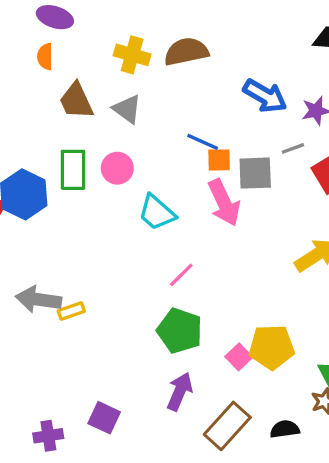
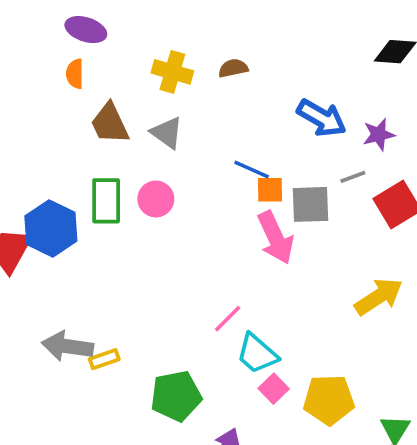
brown semicircle: (186, 52) -> (233, 68), size x0.6
cyan trapezoid: (157, 212) -> (257, 354), moved
green pentagon: (180, 331) -> (176, 396), moved, turned -30
pink square: (239, 357) -> (274, 389), moved

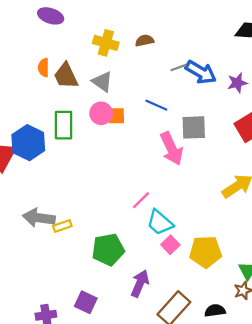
orange semicircle: (75, 74) -> (44, 68), moved
gray line: (353, 177) -> (179, 68), moved
orange square: (270, 190) -> (116, 116), moved
pink circle: (156, 199) -> (101, 113), moved

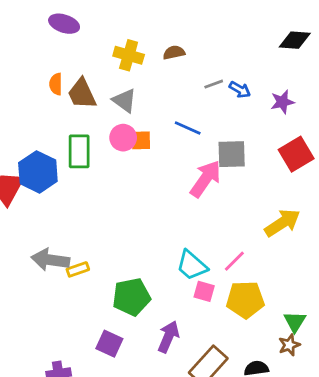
blue arrow: (201, 72) -> (240, 90), size x0.6
pink arrow: (172, 149) -> (205, 179), turned -120
pink line: (141, 200) -> (234, 261), moved
pink square: (170, 245) -> (204, 291), turned -30
purple square: (86, 302) -> (109, 344), moved

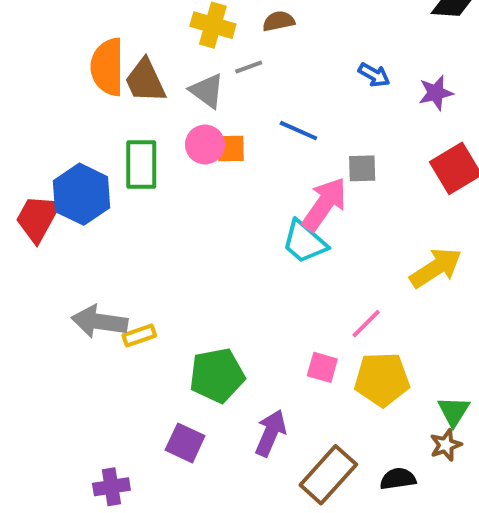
orange semicircle: (56, 84) -> (107, 67), size x1.8
gray line: (214, 84) -> (249, 67), moved
gray square: (232, 154) -> (362, 168), size x0.7
cyan trapezoid: (192, 265) -> (304, 242), moved

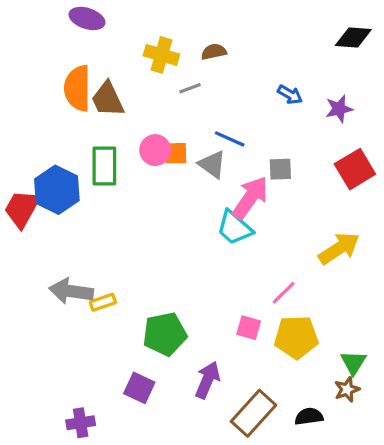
gray triangle: (207, 91) -> (212, 164), moved

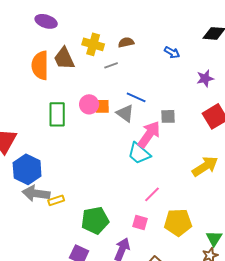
blue arrow: (290, 95) -> (172, 52), moved
brown trapezoid: (108, 99) -> (64, 58), moved
blue hexagon: (57, 190) -> (27, 169), moved
pink line: (284, 293) -> (152, 194), moved
pink square: (249, 328) -> (140, 222), moved

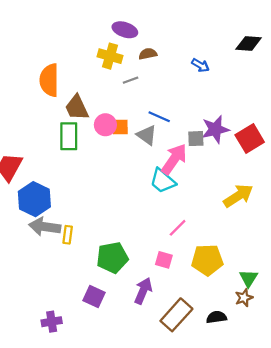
purple ellipse: (46, 21) -> (125, 30), moved
brown trapezoid: (64, 58) -> (77, 108), moved
purple star: (205, 78) -> (215, 129), moved, size x1.4
yellow rectangle: (56, 200) -> (68, 235), turned -63

